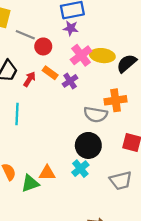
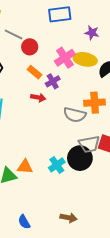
purple star: (71, 28) -> (92, 33), moved
red arrow: (29, 79) -> (38, 98), moved, turned 64
black circle: (88, 145) -> (80, 158), moved
gray trapezoid: (121, 181) -> (89, 144), moved

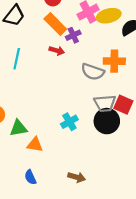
yellow ellipse: (85, 59) -> (109, 16), turned -30
orange rectangle: (35, 72) -> (55, 24), size x1.5
black circle: (80, 158) -> (107, 121), moved
orange triangle: (25, 167) -> (35, 145), moved

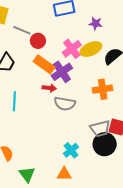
purple cross: (73, 35) -> (62, 72), size x1.5
gray semicircle: (93, 72) -> (65, 104), moved
green triangle: (18, 128) -> (27, 174), moved, turned -48
orange triangle: (35, 145) -> (64, 174), moved

